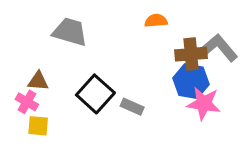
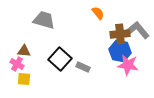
orange semicircle: (156, 21) -> (98, 13), turned 56

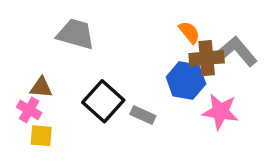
orange semicircle: (98, 13) -> (189, 32), moved
blue hexagon: (120, 51) -> (186, 81), moved

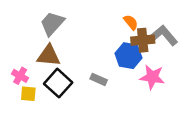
gray trapezoid: (76, 34) -> (52, 23), turned -64
brown triangle: (41, 87) -> (49, 56), moved, size x1.5
black square: (103, 101) -> (58, 83), moved

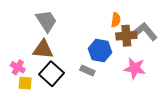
orange semicircle: (131, 22) -> (116, 20), turned 48
gray trapezoid: (52, 23) -> (46, 21), turned 105
blue hexagon: (128, 56) -> (100, 50), moved

